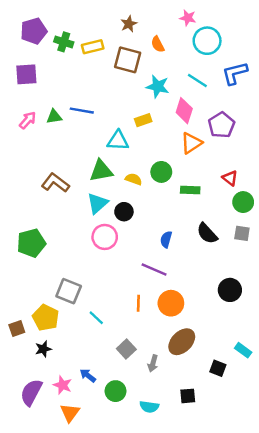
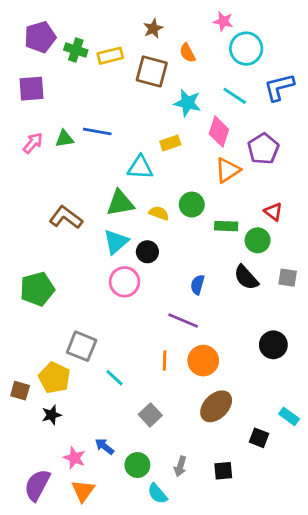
green circle: (243, 202) -> (258, 240), moved
brown square: (17, 328) -> (20, 391), turned 35
gray arrow: (153, 363) -> (180, 466), moved
purple semicircle: (31, 392) -> (37, 485), moved
cyan semicircle: (149, 407) -> (157, 494), moved, turned 42

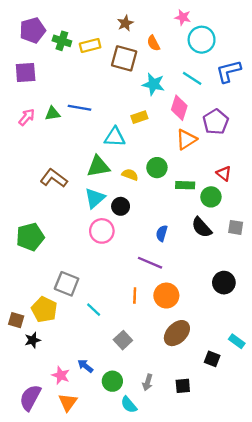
black star: (52, 415) -> (33, 340), moved

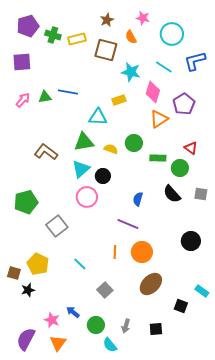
pink star: (183, 17) -> (143, 18), moved
gray square: (67, 284) -> (57, 226), moved, turned 30

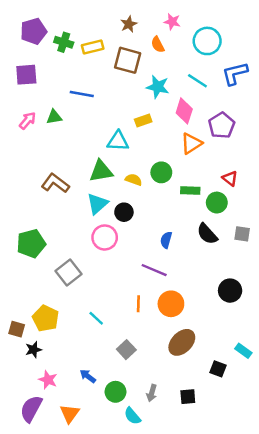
blue line: (68, 92) -> (82, 94), moved
pink star: (52, 320) -> (48, 380), moved

